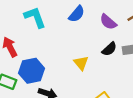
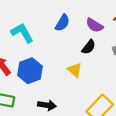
black semicircle: (109, 49) -> (89, 47), moved
blue hexagon: (32, 71) -> (30, 71), moved

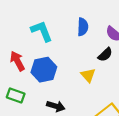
blue semicircle: (62, 23) -> (83, 27), turned -36

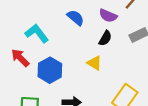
blue semicircle: (83, 27) -> (76, 18), turned -36
red arrow: (17, 61) -> (20, 58), moved

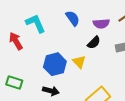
purple semicircle: (108, 16) -> (101, 24), turned -42
blue hexagon: (50, 70) -> (55, 64), moved

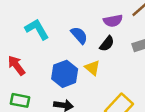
blue semicircle: (73, 18) -> (79, 35), moved
red arrow: (16, 41) -> (16, 65), moved

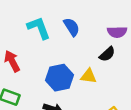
blue semicircle: (79, 35) -> (72, 27), moved
yellow triangle: (92, 68) -> (89, 76), turned -42

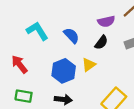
blue semicircle: (72, 27) -> (71, 35), moved
yellow triangle: (89, 76) -> (89, 65), turned -32

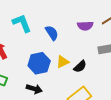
black semicircle: (101, 42) -> (80, 66), moved

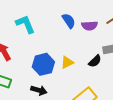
blue semicircle: (52, 33) -> (69, 21), moved
black semicircle: (80, 66) -> (95, 61), moved

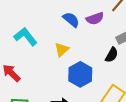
yellow triangle: (67, 62) -> (62, 50), moved
blue hexagon: (43, 64) -> (80, 74), moved

